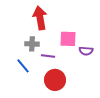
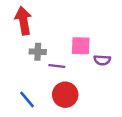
red arrow: (40, 18) -> (23, 21), moved
blue line: (23, 66) -> (27, 99), moved

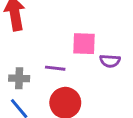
gray cross: (38, 52) -> (19, 78), moved

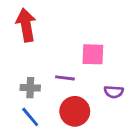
purple semicircle: (110, 61) -> (114, 92), moved

